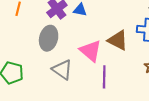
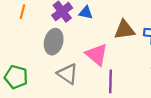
brown triangle: (118, 40) -> (124, 30), moved, turned -35

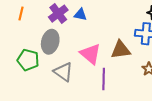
brown triangle: (124, 30) -> (121, 50), moved
green pentagon: (16, 77) -> (28, 60), moved

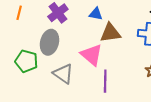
blue triangle: (80, 15) -> (96, 14), moved
brown triangle: (121, 50) -> (110, 33), moved

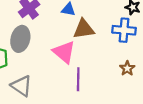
gray triangle: (63, 74) -> (21, 86), moved

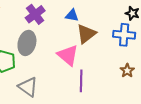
brown triangle: (84, 29) -> (86, 34), turned -30

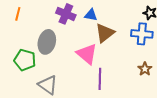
purple cross: (35, 14) -> (66, 14), moved, turned -30

